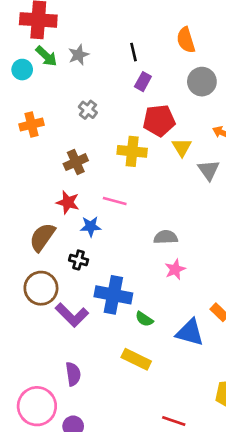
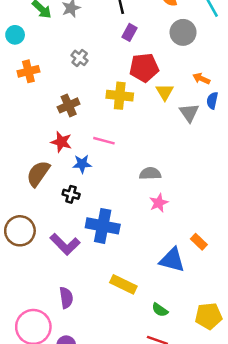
cyan circle: (22, 70) -> (15, 35), moved
brown circle: (41, 288) -> (20, 231), moved
green semicircle: (144, 319) -> (160, 310), moved

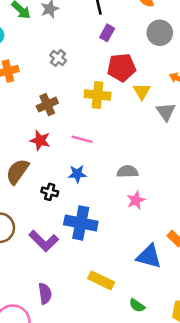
blue star: (82, 164) -> (77, 174), moved

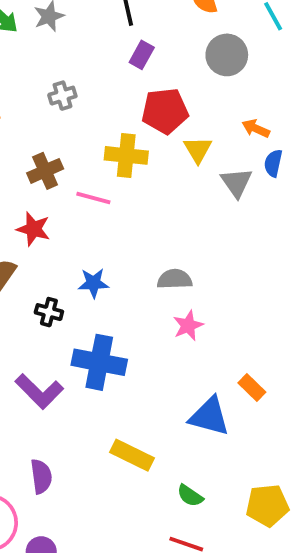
gray cross: (58, 58) -> (62, 96), turned 35
pink line: (82, 139) -> (93, 198), moved

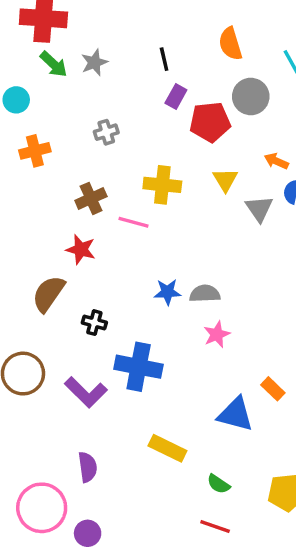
red pentagon: (165, 111) -> (210, 122), moved
blue star: (93, 283) -> (167, 292), moved

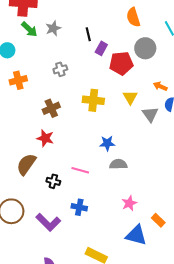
black line: (164, 59) -> (88, 34), moved
pink line: (133, 222) -> (80, 170), moved
blue star: (167, 292) -> (107, 143), moved
pink star: (217, 334) -> (129, 203), moved
blue cross: (139, 367) -> (79, 207), size x0.6

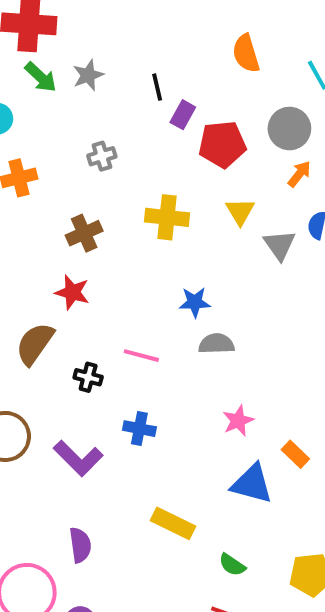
gray circle: (145, 48) -> (289, 129), moved
orange arrow: (160, 86) -> (299, 174), moved, turned 104

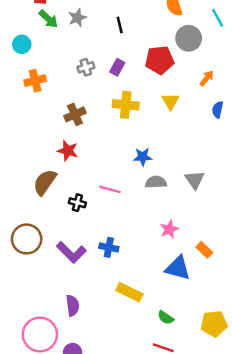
purple rectangle: (183, 115) -> (117, 67), moved
gray circle: (289, 129) -> (189, 38), moved
gray triangle: (280, 245) -> (195, 180), moved
blue cross: (139, 429) -> (109, 247), moved

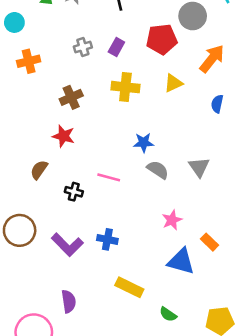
orange arrow: (207, 78) -> (212, 59), size x1.6
yellow triangle: (170, 101) -> (173, 83), turned 36
blue semicircle: (218, 110) -> (217, 104), moved
brown semicircle: (45, 182) -> (39, 170), size x0.7
gray semicircle: (156, 182) -> (158, 170), turned 35

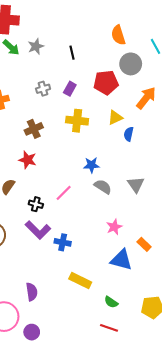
blue semicircle: (217, 104) -> (129, 134), moved
pink line: (109, 177) -> (64, 193), turned -60
purple L-shape: (67, 245) -> (38, 230), moved

